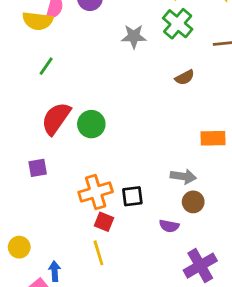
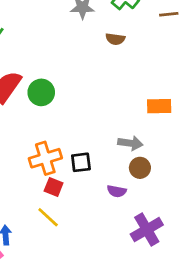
brown semicircle: (185, 77) -> (115, 39), moved, turned 36
yellow line: (98, 253) -> (48, 217), turned -30

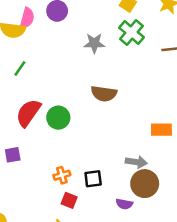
brown semicircle: (115, 39) -> (104, 94), moved, size x1.5
orange cross: (45, 158) -> (62, 175), size x0.6
brown circle: (140, 168) -> (145, 184), size x1.5

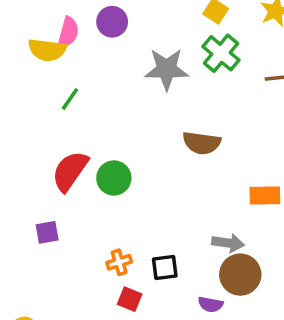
gray star: (94, 43) -> (167, 69), size x1.4
green line: (20, 68) -> (70, 99), moved
brown semicircle: (104, 94) -> (202, 143), moved

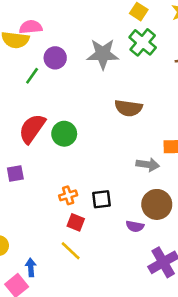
purple circle: (112, 22) -> (55, 58), moved
pink semicircle: (68, 32) -> (31, 27), turned -110
gray arrow: (228, 243) -> (148, 165), moved

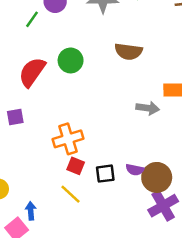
green circle: (64, 134) -> (71, 60), moved
orange cross: (68, 195) -> (68, 139), size x1.6
black square: (101, 199) -> (105, 174), moved
brown circle: (157, 204) -> (157, 177), moved

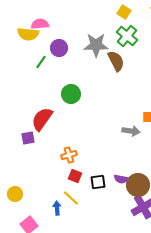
brown semicircle: (128, 51) -> (116, 61), moved, turned -125
red semicircle: (32, 72) -> (42, 119), moved
orange cross: (68, 139) -> (69, 155), size x0.7
blue arrow: (31, 211) -> (57, 208), moved

